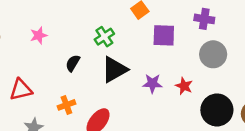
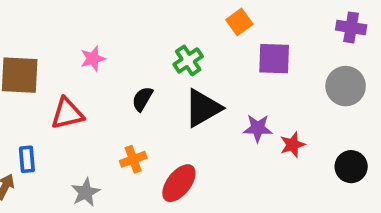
purple cross: (204, 19) -> (351, 27), moved
red star: (184, 86) -> (292, 145), moved, turned 30
red triangle: (21, 90) -> (67, 114), moved
black circle: (217, 110) -> (351, 167), size x0.7

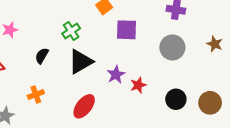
purple star: (258, 128) -> (116, 75), turned -30
red ellipse: (179, 183) -> (84, 106), moved

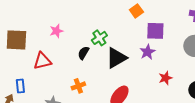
green cross: (71, 31) -> (99, 38), moved
purple star: (116, 75) -> (147, 52), moved

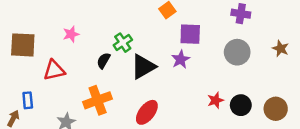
red star: (165, 78) -> (215, 100), moved
orange cross: (78, 86) -> (98, 100), size x1.6

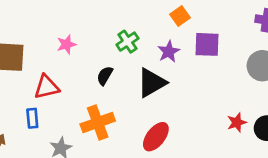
green cross: (123, 43) -> (127, 42), moved
purple star: (181, 59) -> (169, 52), moved
blue rectangle: (28, 100) -> (32, 118), moved

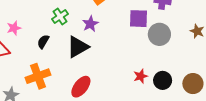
pink star: (66, 44) -> (14, 28), moved
purple square: (207, 44) -> (139, 19), moved

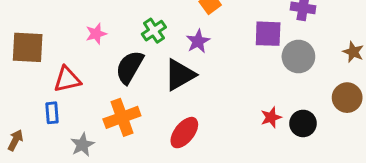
pink star: (14, 28) -> (96, 34), moved
black semicircle: (43, 42) -> (130, 67), size x1.6
brown circle: (193, 84) -> (347, 98), moved

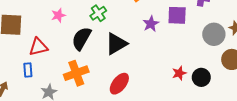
purple star: (198, 41) -> (151, 24), moved
gray circle: (298, 57) -> (214, 34), moved

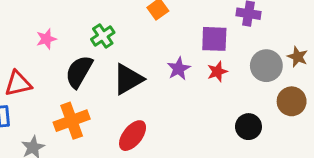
purple star: (151, 24) -> (179, 69), moved
red star: (179, 73) -> (217, 72), moved

